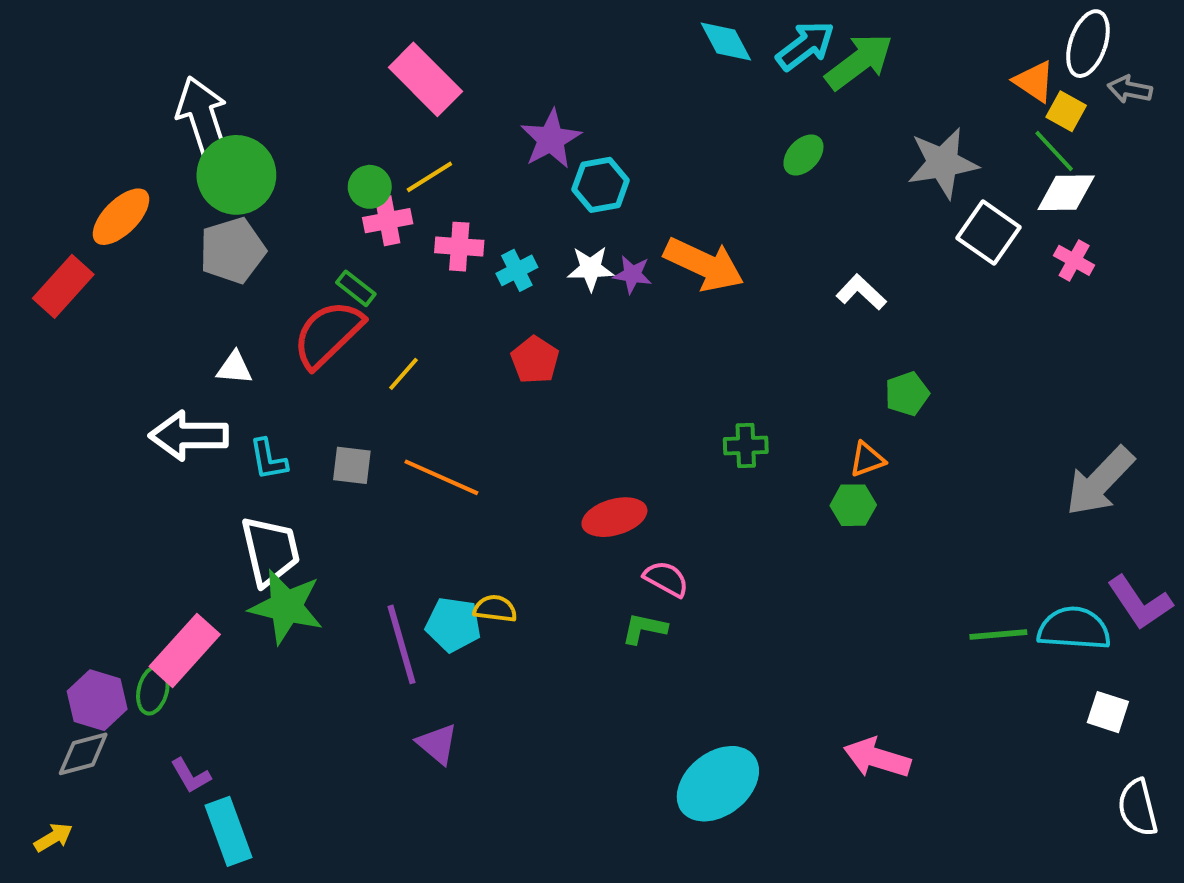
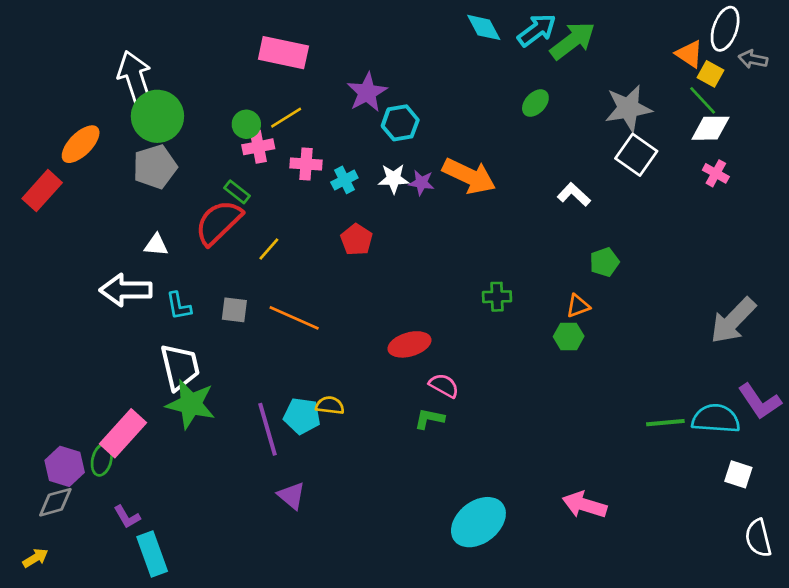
pink rectangle: (425, 79) -> (283, 53), turned -33
white square: (988, 233) -> (636, 155), moved

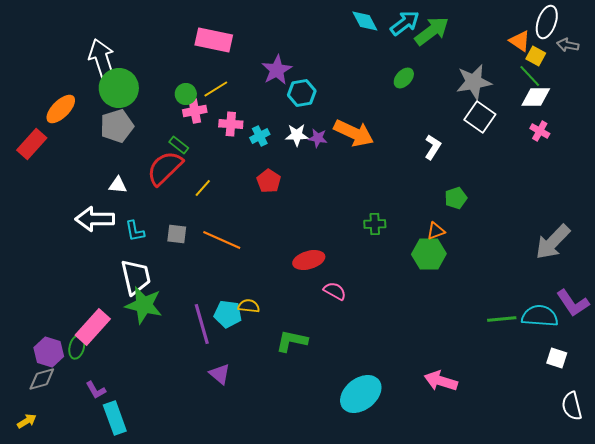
white L-shape: (574, 195) -> (433, 147), turned 80
green hexagon: (569, 336) -> (429, 254), size x1.5
green L-shape: (429, 419) -> (292, 341), moved, size x1.4

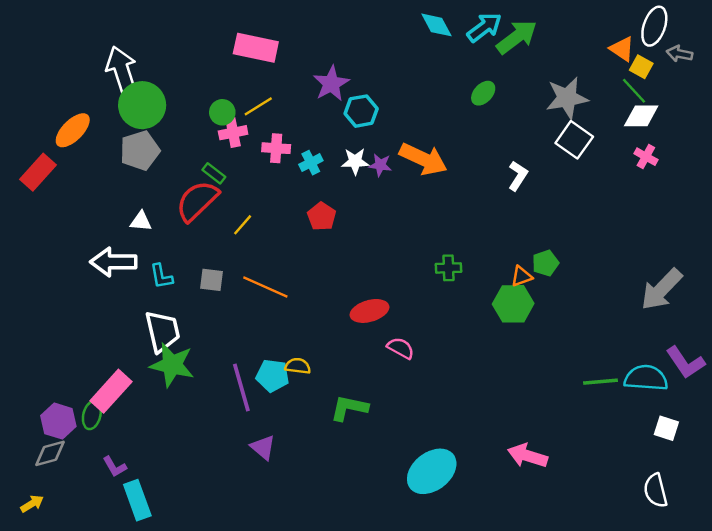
green pentagon: (456, 198) -> (545, 263), moved
white semicircle: (572, 406) -> (656, 490), moved

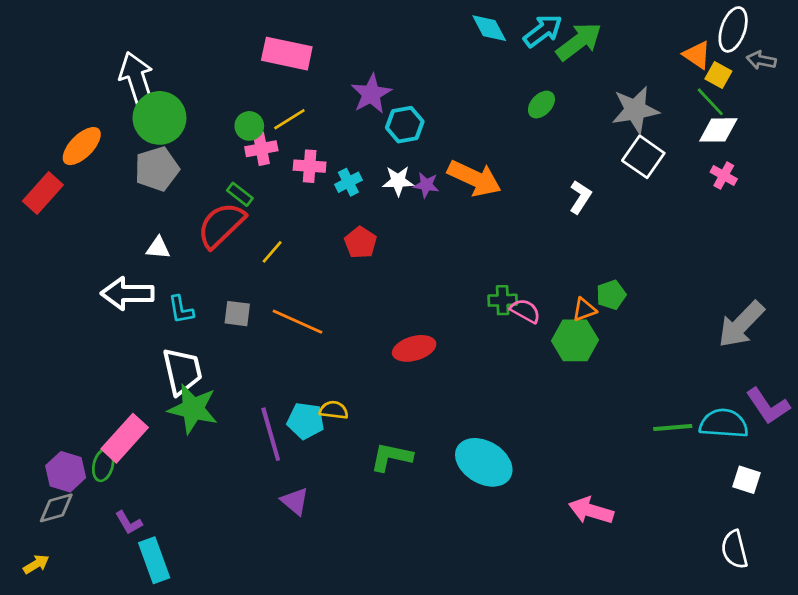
pink semicircle: (401, 348) -> (525, 311), moved
cyan ellipse: (432, 471) -> (484, 462), moved, turned 69

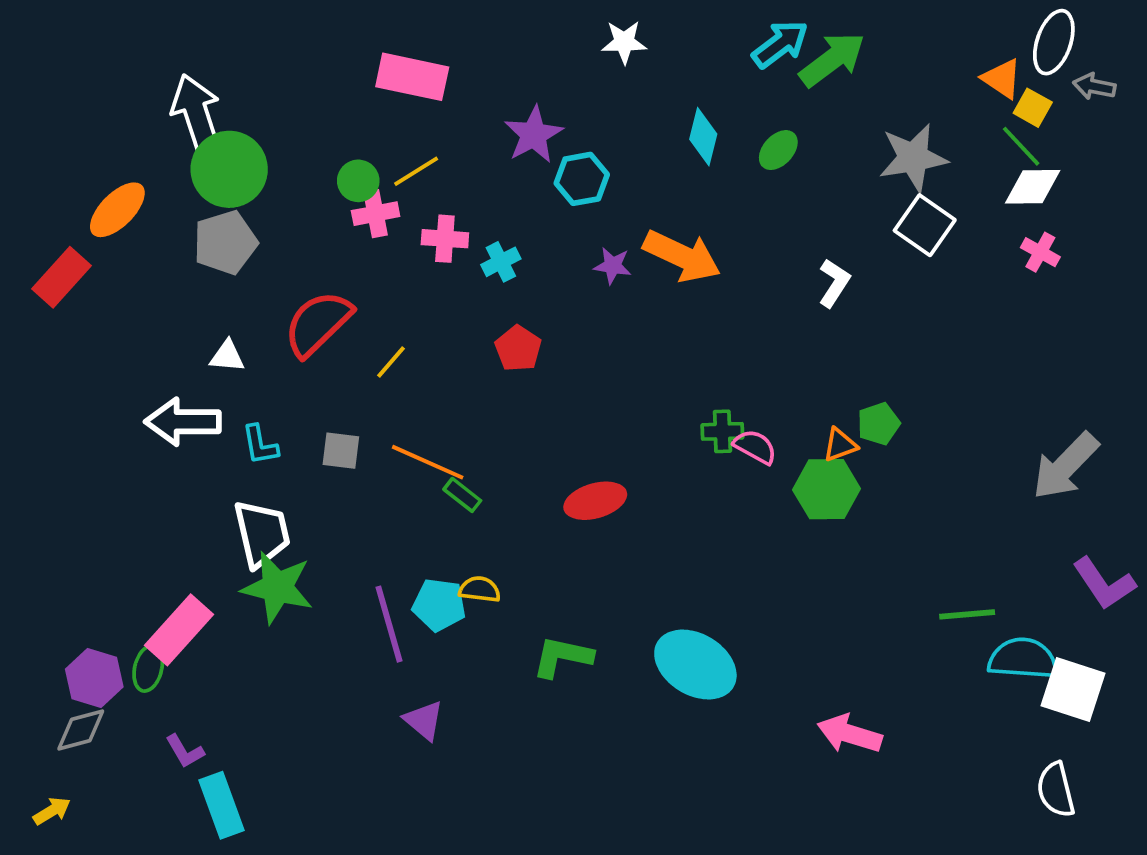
cyan diamond: (489, 28) -> (703, 137), moved, turned 42
white star: (398, 181) -> (624, 42), moved
green rectangle: (240, 194) -> (462, 495), moved
cyan semicircle: (724, 423) -> (1023, 659), moved
white square: (746, 480) -> (1073, 690), size x1.6

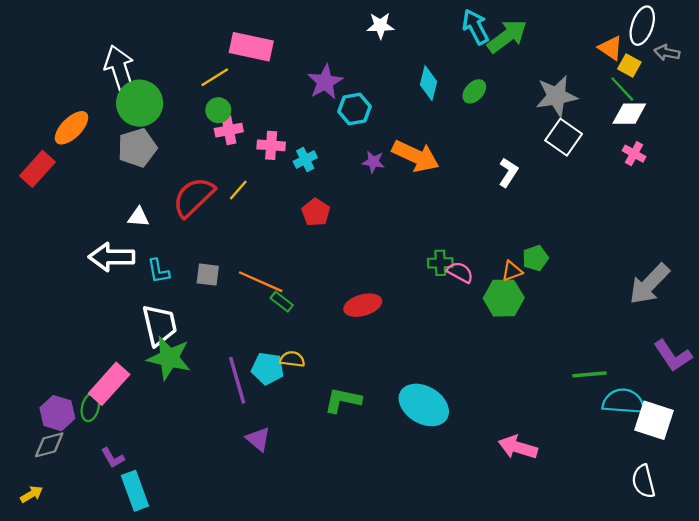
cyan arrow: (780, 44) -> (475, 27), turned -80
yellow line: (416, 171) -> (215, 77), moved
yellow line: (391, 362) -> (238, 190), moved

